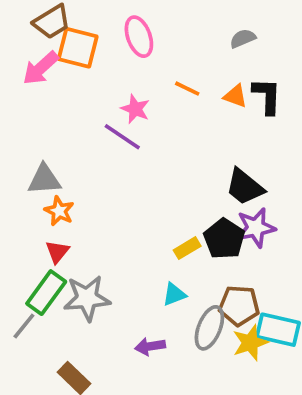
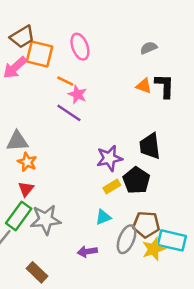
orange line: (187, 89) -> (65, 81), moved
black trapezoid: (245, 187) -> (150, 146), turned 44
purple star: (256, 228) -> (109, 158), moved

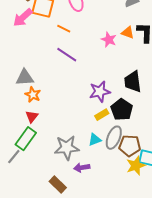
pink star: (77, 94) -> (109, 40), moved
gray star: (46, 220) -> (67, 148), moved
gray ellipse: (127, 239) -> (114, 138), moved
brown rectangle: (37, 272) -> (58, 185), moved

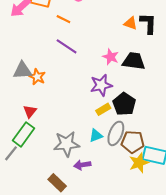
pink star: (109, 40) -> (111, 57), moved
black trapezoid: (133, 82) -> (134, 61), moved, turned 105
orange star: (33, 95) -> (37, 77), moved

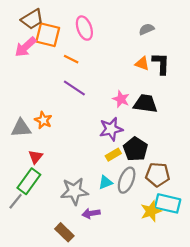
gray triangle: (23, 70) -> (21, 128), moved
brown pentagon: (133, 142) -> (158, 175), moved

